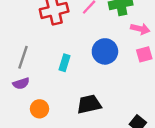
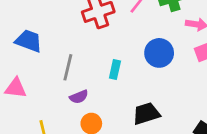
purple semicircle: (21, 83) -> (79, 97), moved

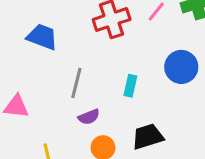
blue trapezoid: (29, 41) -> (42, 37), moved
black trapezoid: (146, 114) -> (148, 137), moved

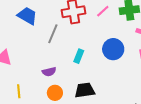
gray line: (76, 83) -> (53, 34), moved

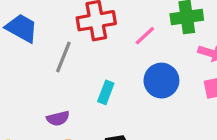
pink line: (103, 11) -> (145, 36), moved

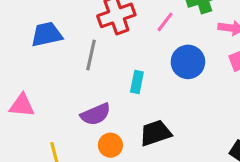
blue trapezoid: (22, 28) -> (47, 34), turned -32
purple semicircle: (58, 118) -> (96, 114), size x1.4

